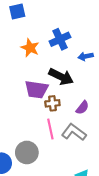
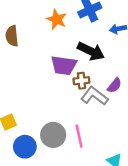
pink line: (50, 129) -> (79, 136), moved
gray L-shape: (74, 132) -> (94, 96), moved

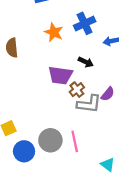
black arrow: (91, 51) -> (86, 62), size x0.6
brown cross: (81, 81) -> (77, 90), turned -32
gray L-shape: (94, 96) -> (89, 104), turned 150

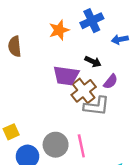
orange star: (54, 32) -> (59, 30), turned 30
brown cross: (77, 90) -> (84, 91), size x1.5
purple semicircle: (108, 94) -> (111, 82), moved

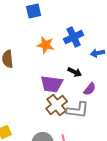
orange star: (59, 30) -> (46, 45), turned 30
brown cross: (84, 91) -> (57, 105), moved

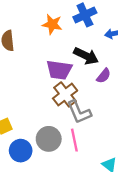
black arrow: (75, 72) -> (86, 56), size x1.5
gray L-shape: (78, 110) -> (79, 112), moved, turned 60

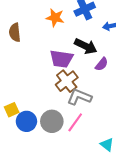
gray L-shape: (79, 112) -> (79, 97), turned 135
pink line: (74, 140) -> (75, 122), turned 48
blue circle: (21, 151) -> (26, 121), moved

